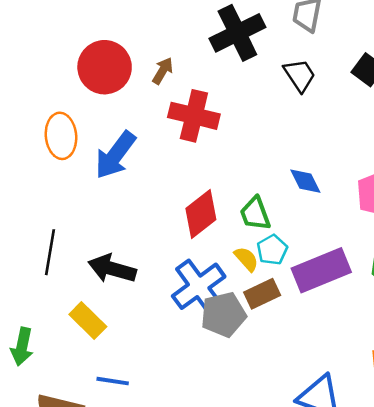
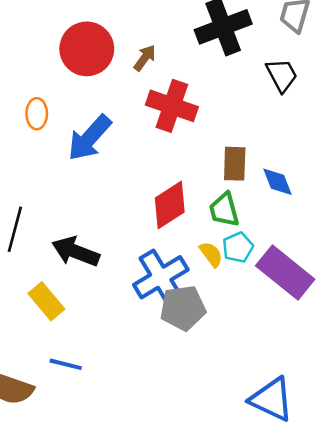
orange ellipse: (61, 136) -> (37, 114), size x0.7
purple rectangle: (321, 270) -> (285, 273), turned 56
brown rectangle: (262, 294) -> (235, 164), moved, turned -68

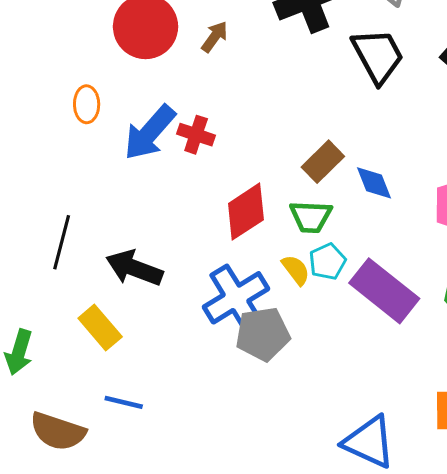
black trapezoid: (282, 75) -> (378, 56), size x1.4
red cross: (172, 106) -> (196, 135), moved, size x0.6
brown rectangle: (235, 164) -> (323, 162), turned 44
green trapezoid: (224, 210) -> (311, 217), turned -72

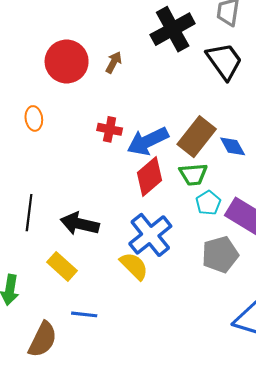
blue arrow: (150, 133) -> (148, 141), moved, turned 30
brown rectangle: (323, 162) -> (197, 137), size x1.4
yellow semicircle: (296, 270) -> (134, 266), moved, size x1.4
gray pentagon: (263, 334) -> (220, 255), moved
brown semicircle: (58, 431) -> (43, 339), turned -75

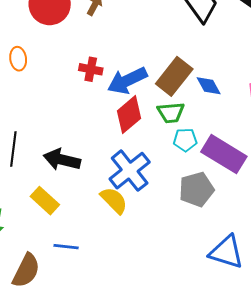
cyan pentagon: (208, 203) -> (185, 140), turned 30

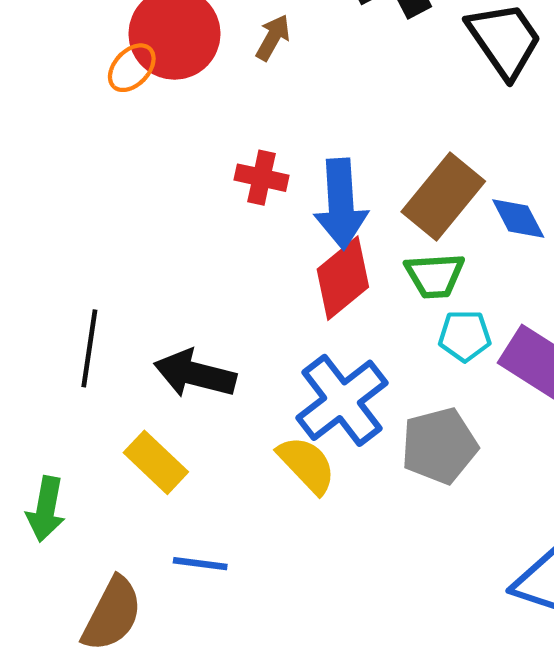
orange ellipse: (18, 59) -> (132, 68), moved, turned 50
blue arrow: (127, 81) -> (341, 204), turned -69
gray pentagon: (197, 189) -> (439, 446), moved

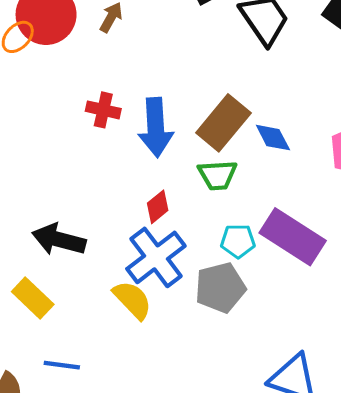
red diamond: (343, 278) -> (158, 207), moved, size x0.6
cyan pentagon: (465, 336) -> (238, 241), moved

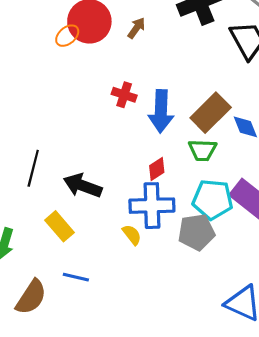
cyan pentagon: (238, 241) -> (213, 199), size x1.6
blue cross: (156, 257) -> (152, 206), turned 30
yellow semicircle: (132, 300) -> (132, 235), size x0.7

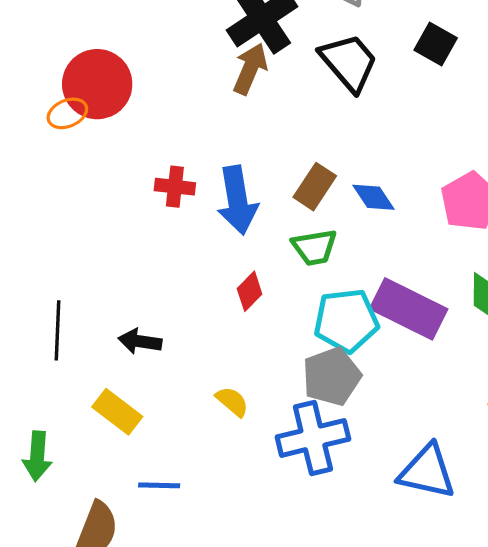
brown arrow: (136, 28) -> (250, 69), moved, size x1.4
orange ellipse: (67, 36) -> (67, 113), turned 30
brown rectangle: (211, 113) -> (315, 187), size x0.7
black arrow: (83, 186) -> (140, 341), size x0.7
blue cross: (152, 206) -> (313, 438), moved

